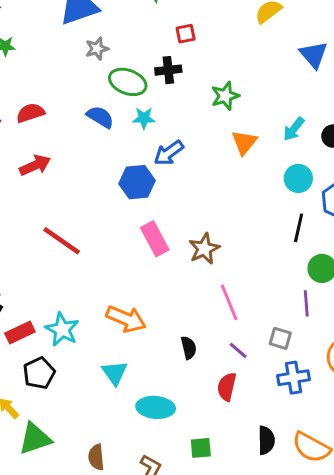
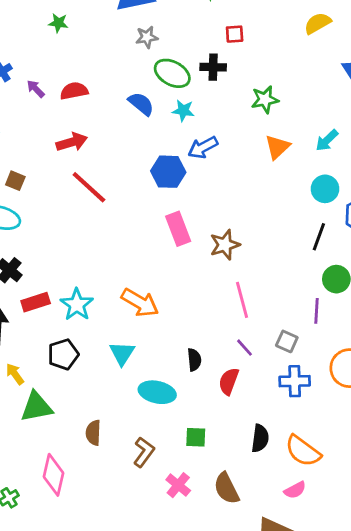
red line: (62, 241) -> (89, 187), moved
black semicircle: (189, 348) -> (194, 360), moved
black pentagon: (39, 373) -> (63, 354), moved

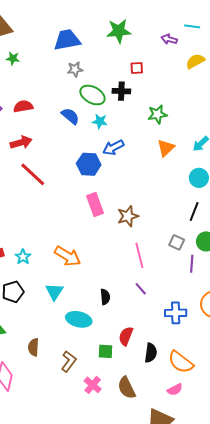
cyan star: (77, 305) -> (23, 257), size x0.7
gray square: (287, 341) -> (177, 242), moved
red semicircle: (229, 381) -> (126, 336), moved

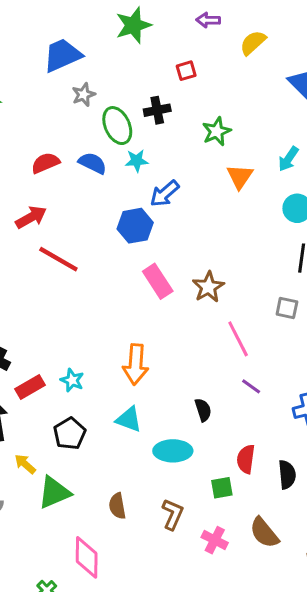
red square: (137, 68) -> (186, 71), moved
green ellipse: (92, 95) -> (117, 126), turned 50
red semicircle: (23, 106) -> (45, 163), moved
orange arrow: (68, 256) -> (136, 364), turned 76
cyan triangle: (54, 292) -> (129, 419), turned -30

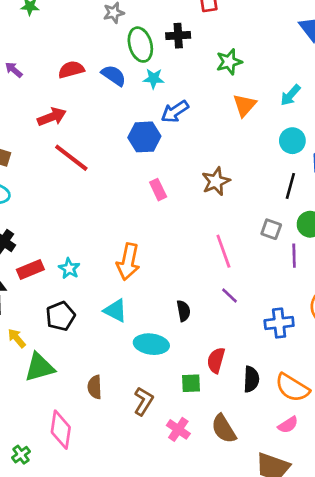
pink rectangle: (158, 281) -> (158, 190), size x0.7
brown star: (208, 287) -> (216, 181), moved

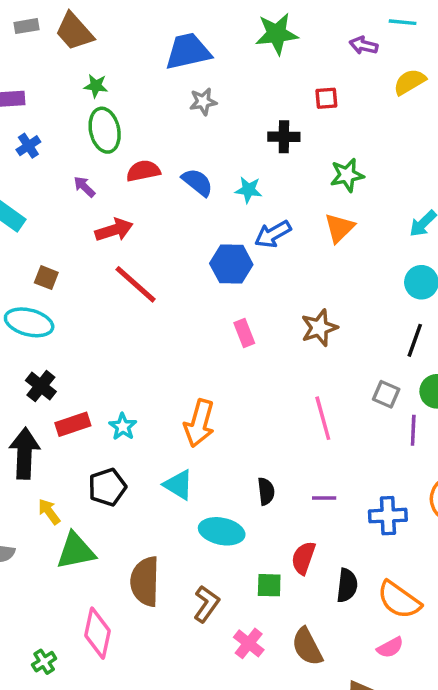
green ellipse: (140, 45) -> (105, 130), moved
purple arrow: (14, 70) -> (84, 187), moved
orange triangle: (245, 105) -> (339, 228), moved
purple line: (230, 295) -> (324, 498), moved, turned -48
brown semicircle: (95, 387) -> (145, 581), size x1.6

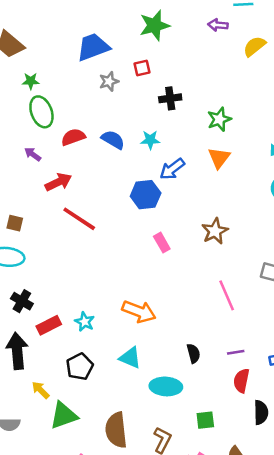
red square: (326, 98) -> (142, 68), moved
orange arrow: (199, 423) -> (139, 312), turned -76
red semicircle: (303, 558) -> (241, 381), moved

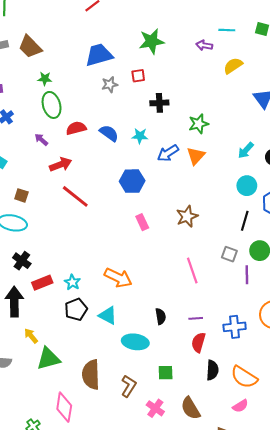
blue arrow: (172, 169) -> (168, 153), moved
black pentagon: (80, 367) -> (76, 309), moved

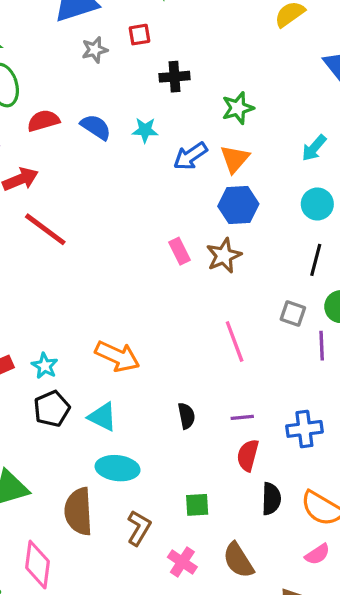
blue hexagon: (132, 181) -> (238, 205), moved
pink rectangle: (142, 222) -> (180, 251), moved
cyan ellipse: (135, 342) -> (118, 468), moved

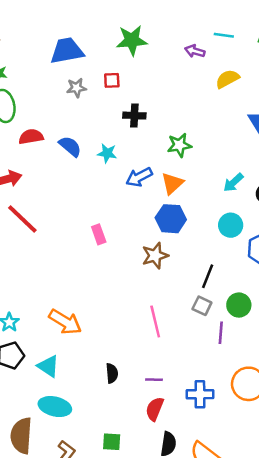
pink rectangle: (180, 251) -> (99, 234), moved
black line: (316, 260) -> (208, 276), moved

